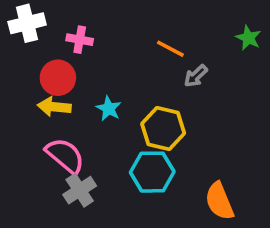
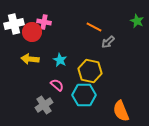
white cross: (27, 23) -> (14, 24), moved
red circle: (58, 78) -> (32, 32), moved
pink semicircle: (65, 156) -> (57, 85), moved, size x0.6

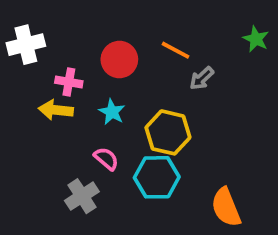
pink cross: (44, 22) -> (69, 82), moved
red circle: (32, 32) -> (119, 60), moved

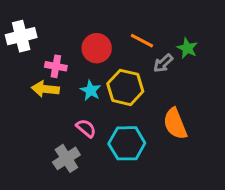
green star: (256, 39) -> (187, 48), moved
yellow hexagon: (168, 132) -> (125, 87), moved
orange semicircle: (226, 207) -> (175, 124), moved

